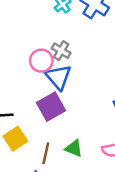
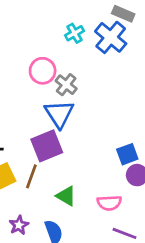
pink circle: (41, 61) -> (43, 71), moved
brown line: (46, 153) -> (31, 176), moved

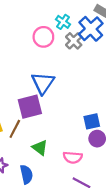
cyan cross: (75, 33) -> (63, 22), turned -32
pink circle: (43, 71) -> (43, 37), moved
gray cross: (66, 85) -> (74, 41), moved

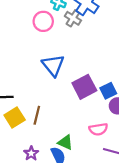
purple square: (30, 107) -> (84, 87), moved
green triangle: (40, 148) -> (65, 142), moved

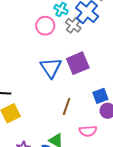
purple square: (84, 87) -> (78, 63), moved
brown line: (37, 115) -> (67, 106), moved

